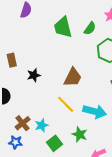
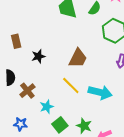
brown cross: (23, 123) -> (27, 91), moved
green star: (80, 134) -> (84, 126), moved

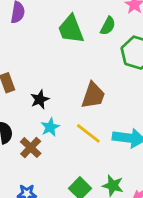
cyan star: (47, 107) -> (50, 127), moved

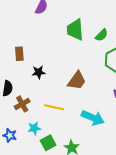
cyan star: (50, 127) -> (34, 128), moved
yellow line: (88, 133) -> (54, 107), moved, turned -42

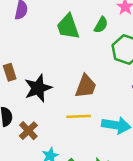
black star: (39, 72) -> (38, 88), size x1.6
yellow line: (54, 107) -> (79, 116), moved

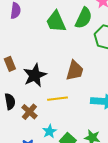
green semicircle: (101, 25) -> (84, 18), size x1.5
yellow line: (79, 116) -> (58, 99), moved

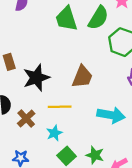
cyan star: (49, 131) -> (54, 133), moved

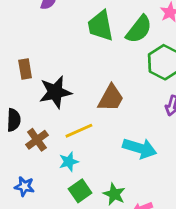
yellow line: (60, 107) -> (79, 131), turned -30

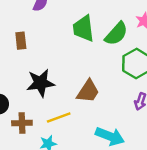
brown rectangle: (25, 69) -> (21, 41), moved
brown cross: (37, 140) -> (22, 123), turned 30

